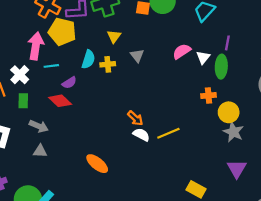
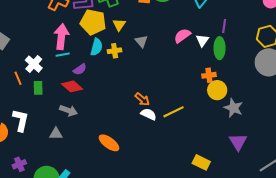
yellow pentagon: (62, 32) -> (93, 22), moved
pink arrow: (36, 46) -> (61, 37), moved
yellow circle: (229, 112) -> (217, 90), moved
gray arrow: (39, 126) -> (68, 110), moved

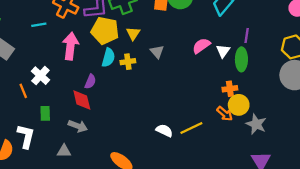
cyan line: (63, 55) -> (39, 25), moved
purple semicircle: (80, 69) -> (90, 82), turned -32
red diamond: (72, 86) -> (82, 100), turned 35
green rectangle: (38, 88) -> (45, 113), moved
orange arrow: (142, 99) -> (225, 114), moved

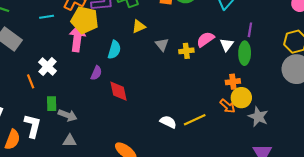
yellow pentagon: (105, 31) -> (85, 20), moved
yellow triangle: (133, 34) -> (139, 26), turned 32
yellow cross: (128, 62) -> (186, 51), moved
red diamond: (82, 100) -> (118, 91), moved
gray arrow: (78, 126) -> (68, 115), moved

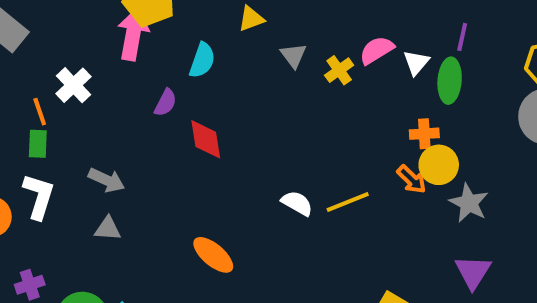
yellow cross: (186, 51) -> (339, 70), turned -32
green rectangle: (52, 104) -> (38, 144), moved

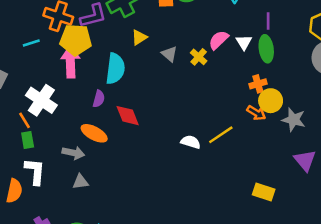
cyan semicircle: (202, 60) -> (115, 69), size x1.4
white cross: (74, 85) -> (41, 100), size x1.4
orange ellipse: (213, 255) -> (94, 133), moved

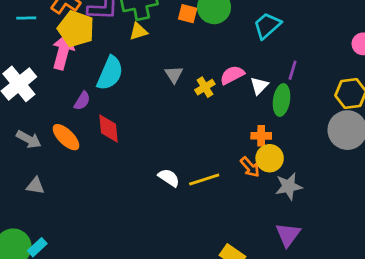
yellow triangle: (139, 37) -> (138, 31), moved
gray star: (294, 120) -> (289, 186), turned 30
gray arrow: (73, 153) -> (29, 139), moved

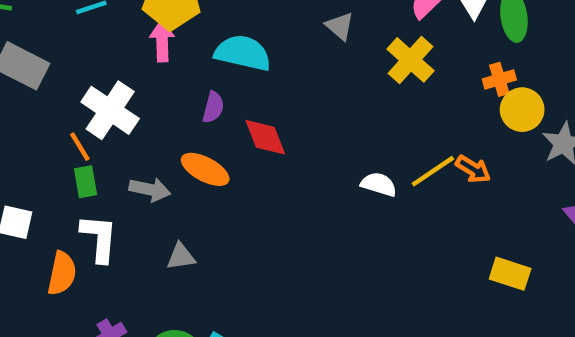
pink arrow: (63, 51) -> (162, 41), size x0.7
cyan semicircle: (110, 73) -> (243, 53), turned -84
yellow cross: (205, 87) -> (411, 60), moved, size x1.5
orange arrow: (250, 167) -> (473, 169), moved

